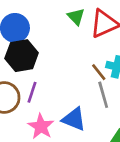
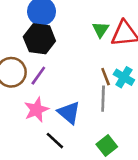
green triangle: (76, 17) -> (100, 30), moved

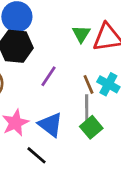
purple line: (38, 76) -> (49, 76), moved
green square: (107, 146) -> (91, 127), moved

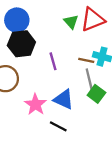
purple line: (49, 76) -> (53, 61), turned -36
brown line: (89, 84) -> (86, 60), turned -42

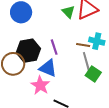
black hexagon: (21, 44) -> (28, 51), moved
blue triangle: (64, 99) -> (48, 68), moved

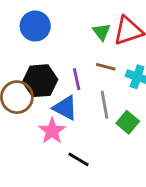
brown line: (83, 45) -> (106, 67), moved
gray line: (86, 62) -> (104, 105), moved

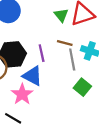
gray line: (104, 105) -> (72, 59), moved
black line: (79, 159) -> (13, 118), moved

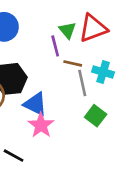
purple line: (42, 53) -> (55, 46), moved
pink star: (22, 94) -> (41, 125), moved

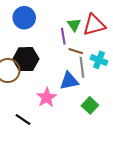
blue triangle: (35, 104) -> (69, 81), moved, turned -42
green square: (96, 116) -> (90, 105), moved

